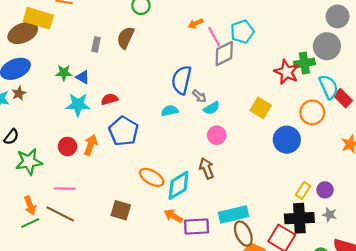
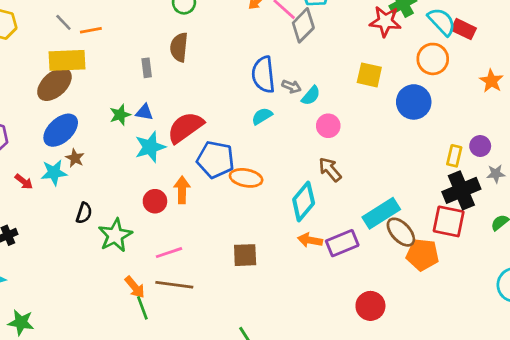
red semicircle: (109, 99) -> (185, 127), size x1.8
orange ellipse: (152, 177) -> (246, 178), moved
green line: (30, 223) -> (142, 308), turned -66

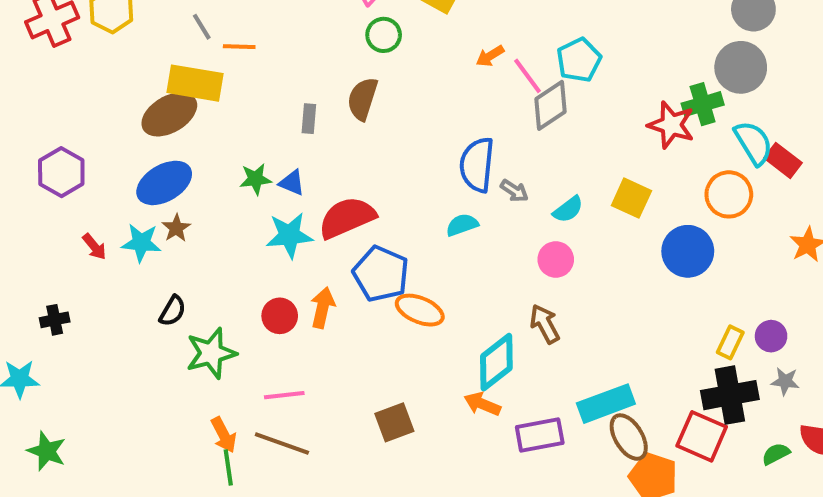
cyan semicircle: (311, 96) -> (568, 209), moved
orange arrow: (310, 240) -> (482, 404), moved
brown square: (245, 255) -> (394, 422), turned -30

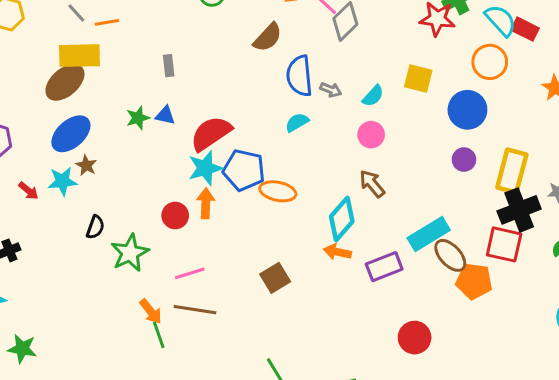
brown semicircle: (362, 99) -> (268, 37), moved, turned -144
cyan star: (289, 235) -> (205, 168), moved
purple circle: (771, 336) -> (464, 160), moved
yellow rectangle: (730, 342) -> (512, 171), size x1.8

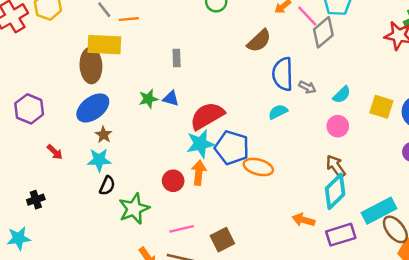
yellow square: (418, 78) -> (381, 107), moved
brown ellipse: (65, 82) -> (91, 66), turned -56
cyan star: (62, 181) -> (99, 160), moved
cyan diamond: (342, 219) -> (335, 191), moved
brown square: (275, 278) -> (222, 240), moved

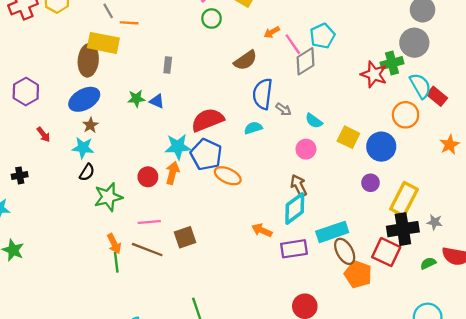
cyan semicircle: (342, 95) -> (314, 121), turned 72
red semicircle: (207, 116) -> (208, 120), moved

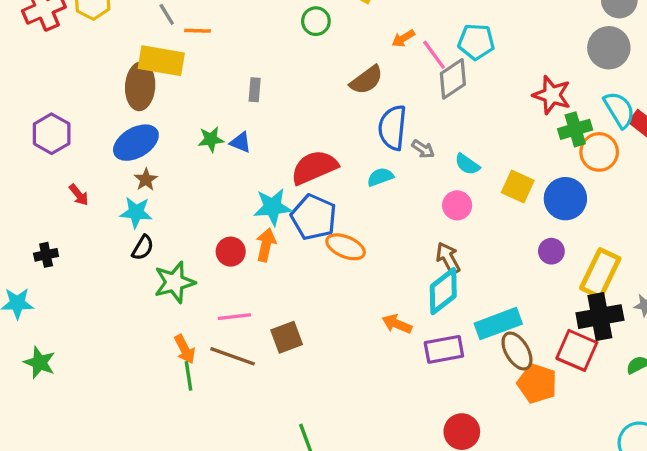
cyan pentagon: (322, 36) -> (476, 42), turned 30
green cross: (392, 63) -> (575, 129), moved

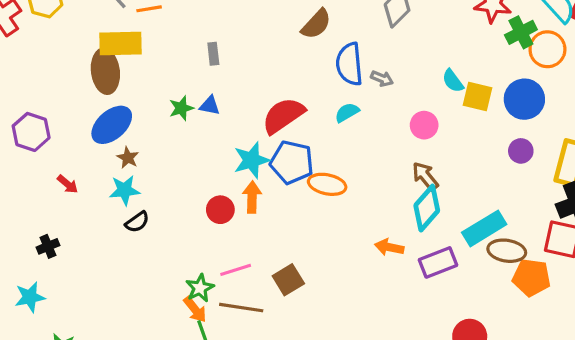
cyan semicircle: (467, 164) -> (453, 81), moved, turned 30
black semicircle: (143, 248) -> (137, 222), turned 35
green star: (174, 282) -> (200, 288), moved, size x0.7
brown ellipse: (517, 351) -> (507, 251), turned -39

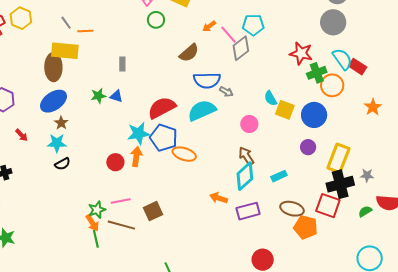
blue semicircle: (349, 64) -> (207, 80), turned -92
cyan semicircle: (347, 113) -> (202, 110), size x1.8
cyan rectangle: (484, 228) -> (279, 176), moved, size x0.6

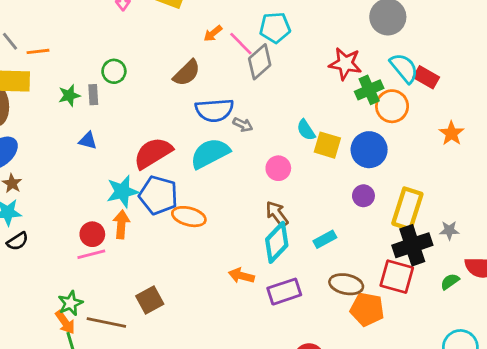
green circle: (156, 20) -> (114, 71), moved
green star: (98, 96) -> (69, 95), moved
pink line: (121, 201) -> (91, 254), moved

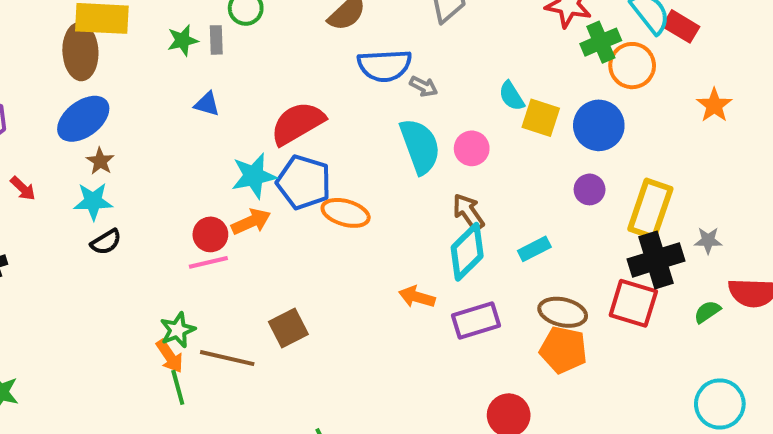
cyan semicircle: (210, 153) -> (420, 146), moved, turned 96
orange arrow: (121, 224) -> (251, 222), turned 60
orange pentagon: (367, 309) -> (563, 350), moved

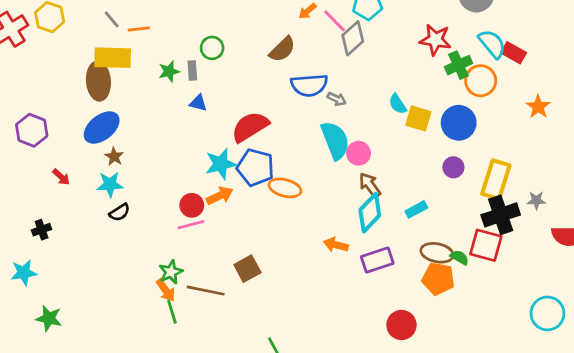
blue triangle: (207, 104) -> (198, 103), moved
pink circle: (472, 148) -> (359, 153), moved
green semicircle: (707, 312) -> (459, 257), moved, turned 66

